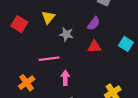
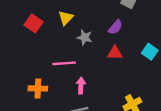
orange cross: (27, 83) -> (38, 88), turned 35

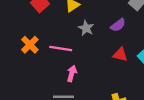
red triangle: (115, 53) -> (120, 55), moved
orange cross: (38, 88) -> (30, 45), moved, turned 30

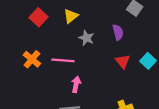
purple semicircle: (118, 25) -> (118, 32), turned -63
red triangle: (120, 55) -> (123, 61), turned 42

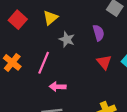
pink line: (63, 60) -> (44, 63), turned -70
pink arrow: (76, 84) -> (58, 87), turned -98

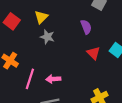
gray star: (67, 39) -> (47, 37), moved
pink line: (44, 63) -> (30, 79), moved

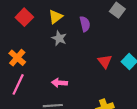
purple semicircle: (86, 27) -> (85, 24), moved
pink line: (30, 79) -> (18, 84), moved

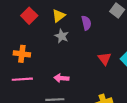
orange cross: (17, 58) -> (22, 54), turned -35
pink line: (18, 84) -> (22, 79), turned 60

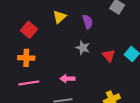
red square: (29, 16) -> (29, 30), moved
gray star: (62, 36) -> (83, 48), moved

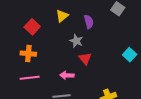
gray star: (83, 48) -> (76, 41), moved
red triangle: (109, 56) -> (85, 59), moved

